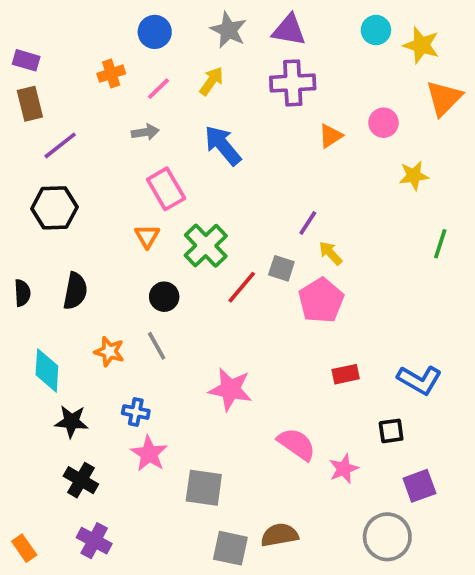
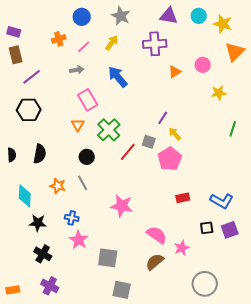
purple triangle: (289, 30) -> (169, 16), moved
purple square: (419, 486) -> (230, 230), moved
brown semicircle: (279, 535) -> (155, 262), moved, turned -30
orange rectangle: (24, 548) -> (13, 290), turned -64

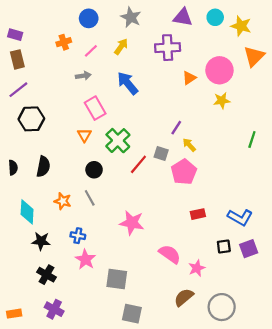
pink circle: (203, 65) -> (219, 70), size x1.6
purple line: (32, 77) -> (18, 90), moved
yellow star: (219, 93) -> (222, 101), moved
brown semicircle: (155, 262) -> (184, 297), moved

